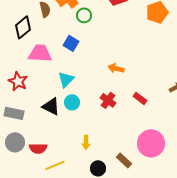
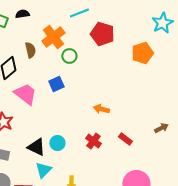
blue square: (71, 43) -> (56, 84), turned 35
pink trapezoid: (40, 53) -> (25, 94), turned 35
cyan triangle: (66, 79) -> (43, 170), moved

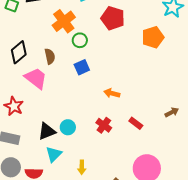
brown semicircle: (30, 50) -> (50, 56), moved
blue square: (56, 84) -> (82, 67), moved
black triangle: (36, 147) -> (47, 131), turned -48

